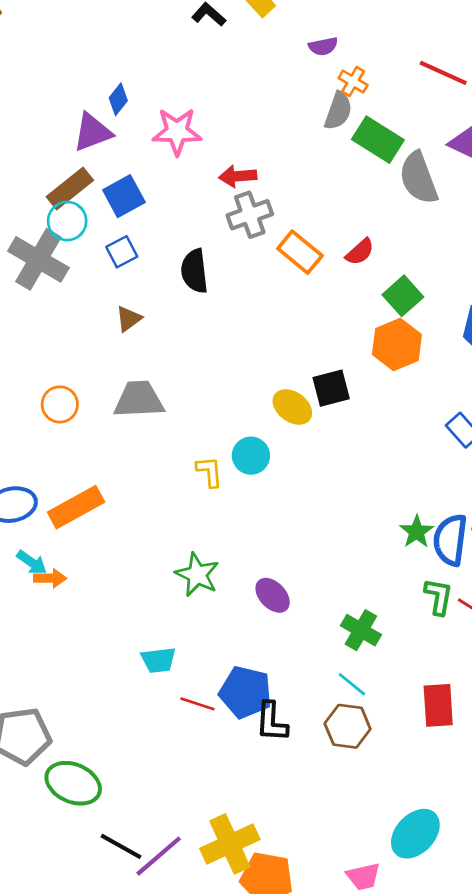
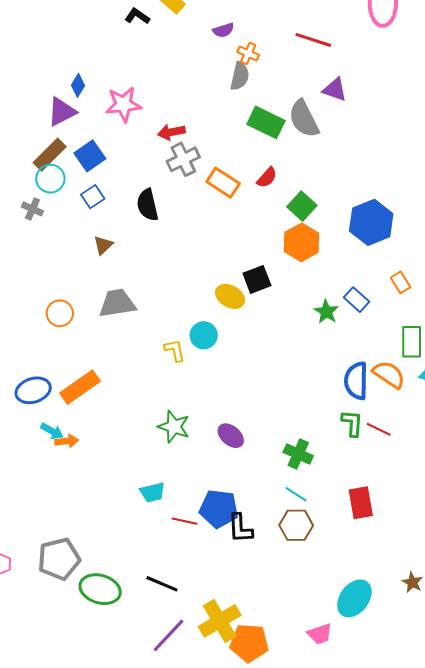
green rectangle: (378, 140) -> (266, 122), moved
gray cross: (38, 259) -> (32, 209), size x0.5
green star: (417, 532) -> (326, 312), moved
black line: (121, 846) -> (162, 584), moved

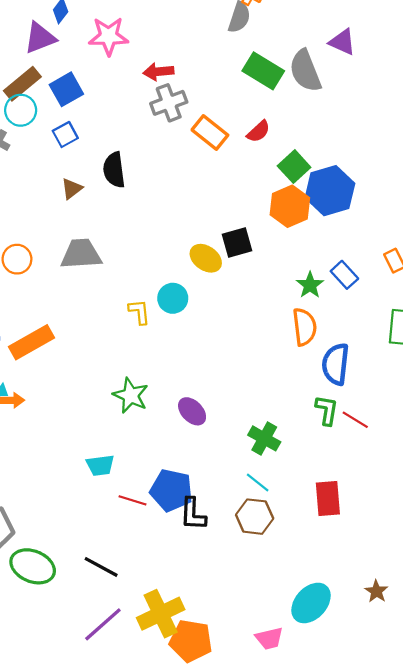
black semicircle: (147, 205) -> (114, 170), moved
blue hexagon: (371, 222) -> (330, 191), moved
orange semicircle: (389, 374) -> (305, 327), moved, turned 44

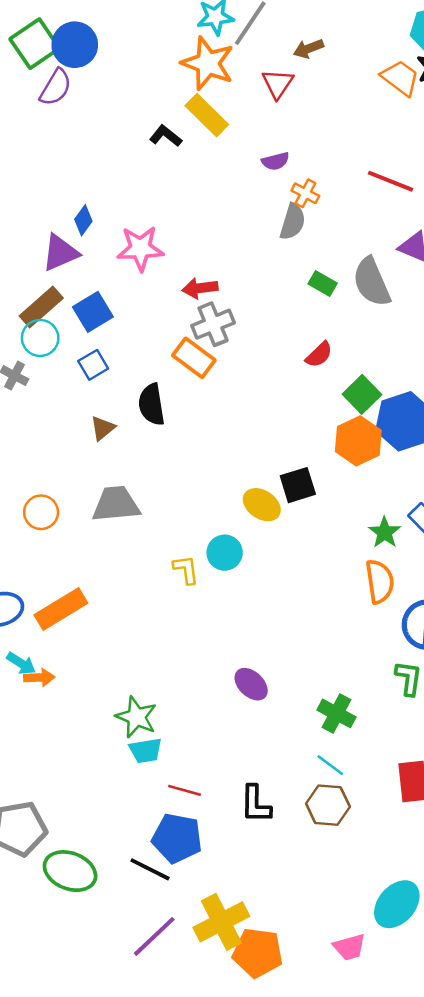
green rectangle: (263, 71) -> (323, 284), size x0.6
orange rectangle: (210, 133) -> (194, 358), moved
green star: (131, 395) -> (136, 717), moved
blue pentagon: (171, 490) -> (177, 838), moved

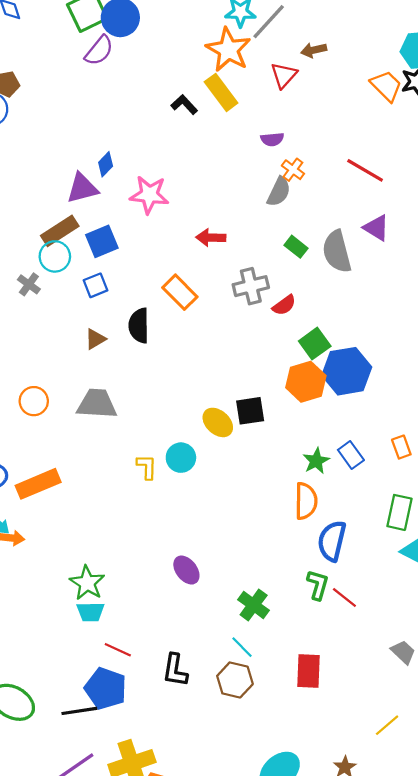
red arrow: (200, 288) -> (211, 238), moved
gray cross: (213, 324) -> (251, 286), moved
black line: (150, 869) -> (79, 711), turned -44

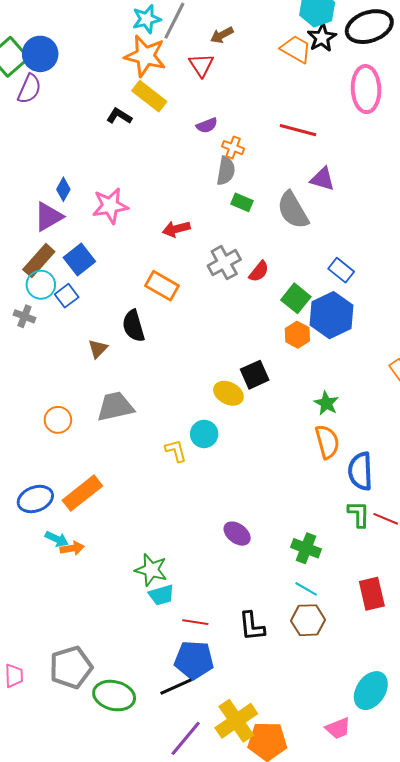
green rectangle: (296, 247) -> (242, 202), moved
blue square: (96, 285) -> (67, 296), moved
orange hexagon: (306, 382) -> (297, 335), size x0.7
blue rectangle: (351, 455) -> (341, 270), moved

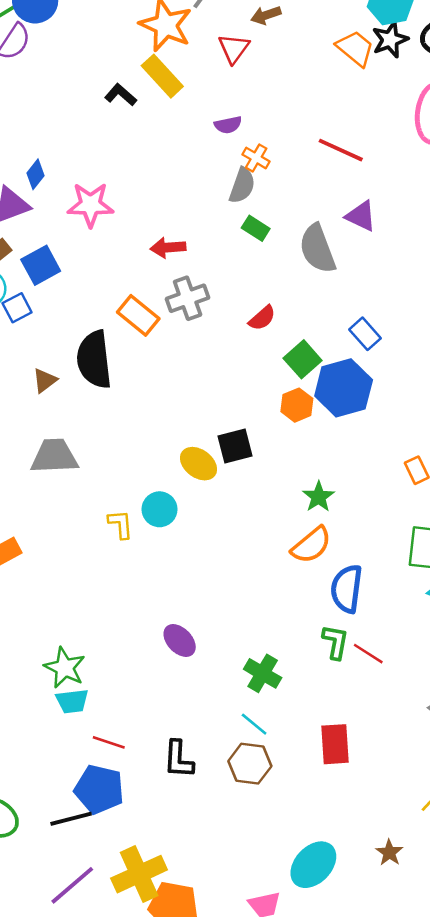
gray cross: (224, 263) -> (188, 298), moved
black semicircle: (134, 326) -> (94, 360), size x1.4
orange semicircle: (327, 442) -> (311, 545), turned 56

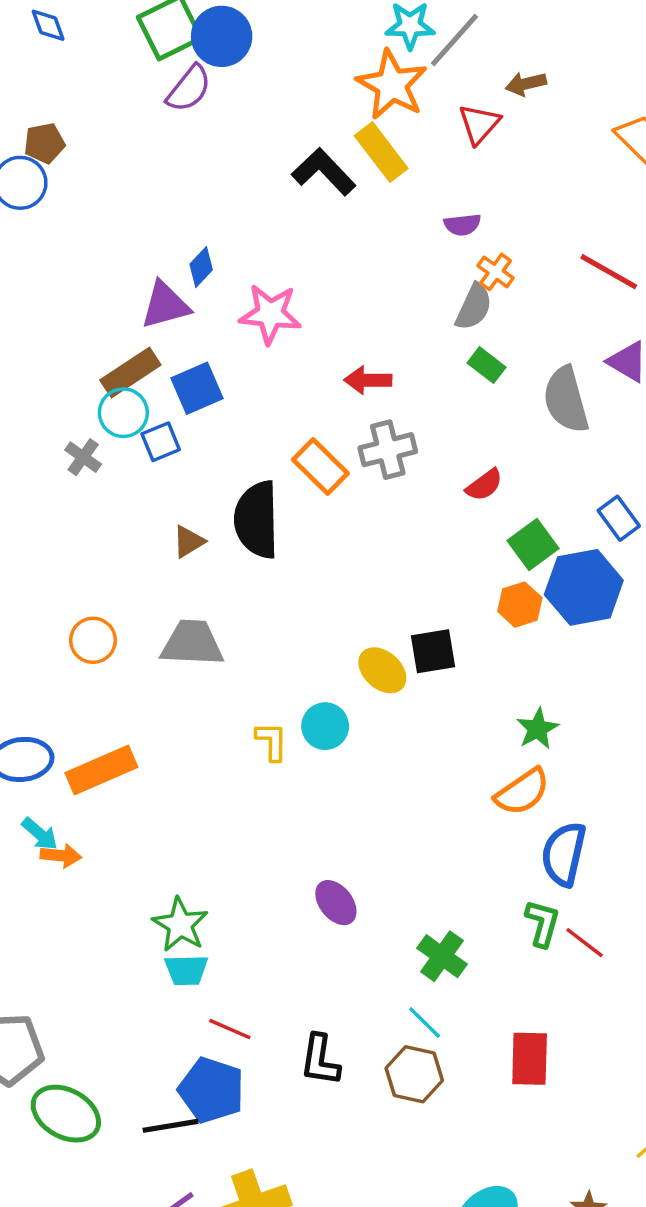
black L-shape: (121, 95) -> (324, 172), size x1.5

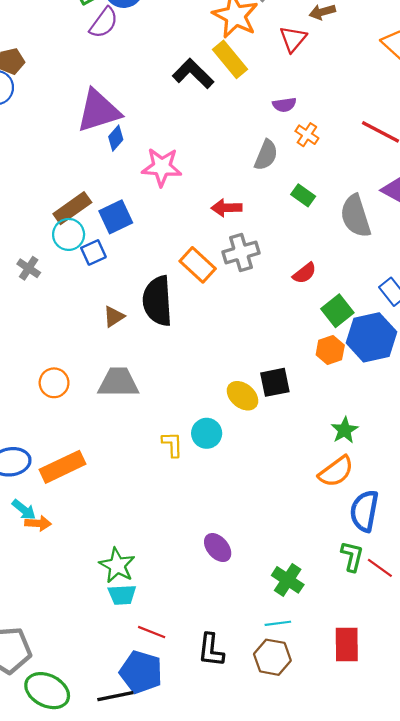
purple triangle: (165, 305) -> (98, 111), moved, size x1.4
gray semicircle: (474, 307) -> (266, 155), moved
gray cross: (83, 457) -> (29, 268), moved
cyan line: (425, 1022) -> (278, 623), turned -50

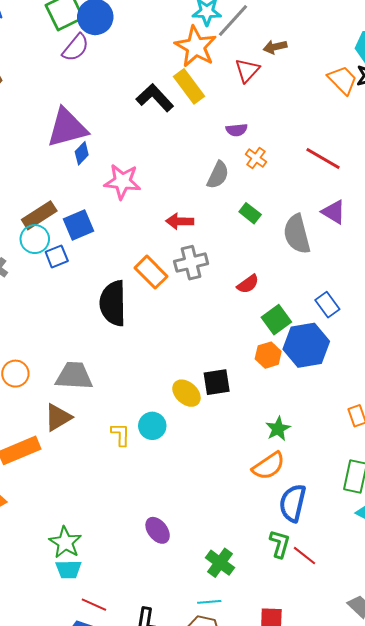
brown triangle: (114, 317) -> (58, 417), moved, size x1.4

